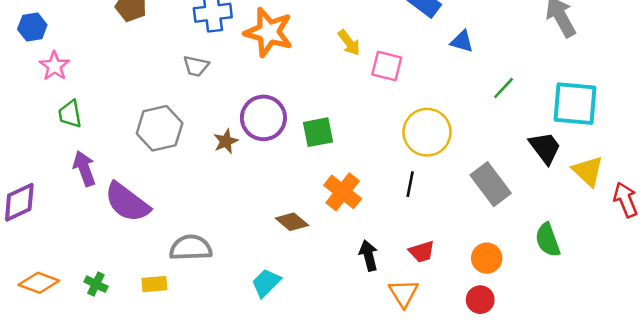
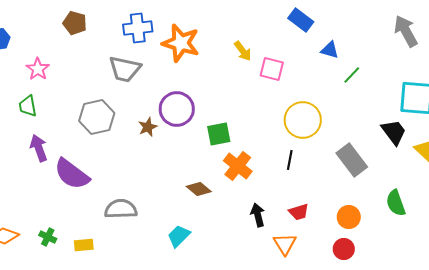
pink star: (54, 66) -> (38, 69), moved
gray trapezoid: (196, 66) -> (125, 69), size x1.6
green line: (504, 88) -> (352, 75), moved
green square: (318, 132) -> (219, 134), moved
yellow rectangle: (154, 284) -> (84, 245), moved

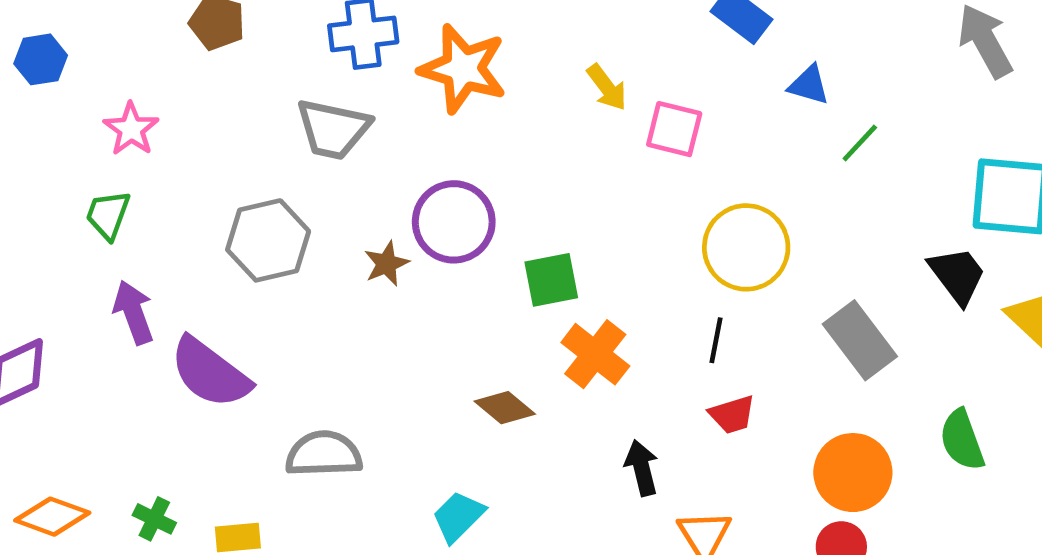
green trapezoid: (28, 106) -> (108, 215), turned 30
red trapezoid: (299, 212) -> (732, 414), moved
orange circle: (349, 217) -> (853, 473), size x1.4

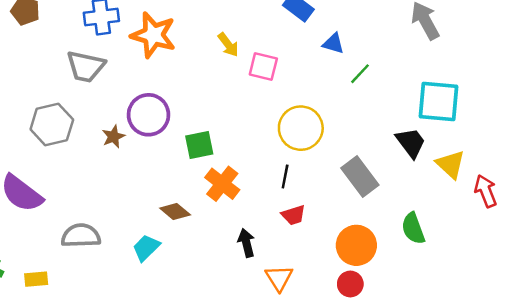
cyan trapezoid: (458, 517) -> (146, 248), moved

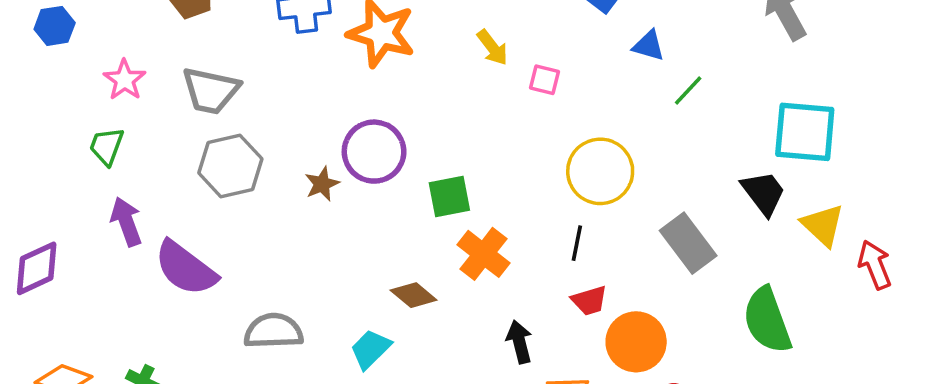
gray trapezoid: (86, 66) -> (211, 91), moved
pink square: (263, 66) -> (545, 80), size x0.7
green semicircle: (413, 228) -> (767, 320), size x1.4
orange circle: (356, 245) -> (636, 342), moved

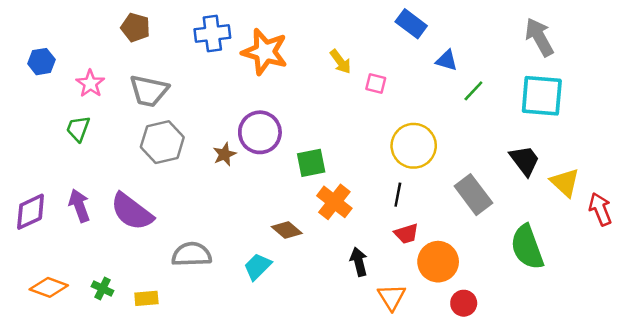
blue hexagon: (55, 26) -> (41, 62), moved
cyan square: (805, 132) -> (542, 96), moved
purple arrow: (126, 222) -> (79, 206), moved

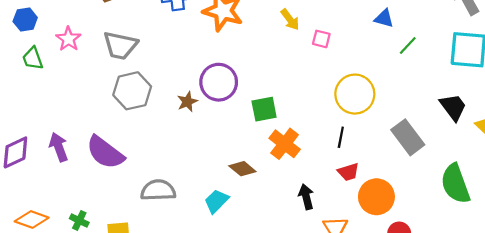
green trapezoid: (78, 129) -> (33, 58), moved, turned -40

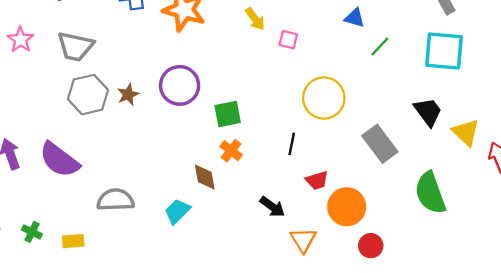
brown star: (187, 102) -> (128, 95), moved
black line: (341, 137) -> (292, 144), moved
orange cross: (285, 144) -> (231, 151), moved, size x0.7
brown diamond: (242, 169) -> (205, 177), turned 40
black arrow: (306, 197) -> (272, 207), turned 140

